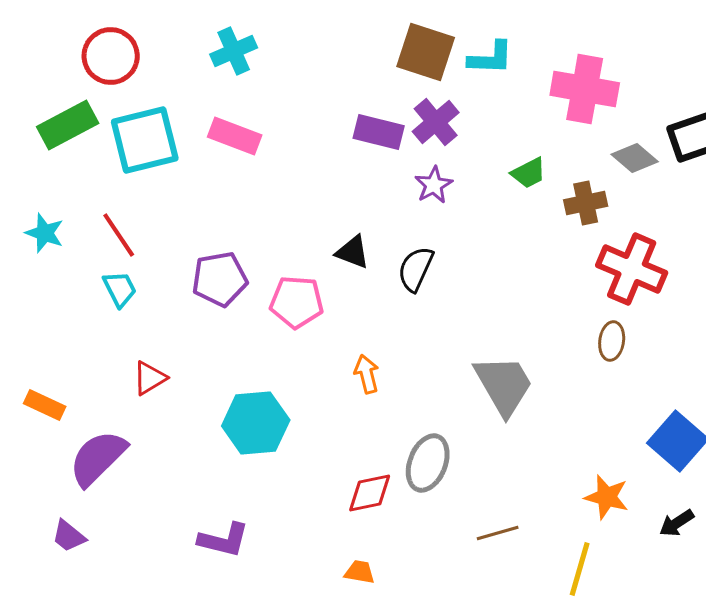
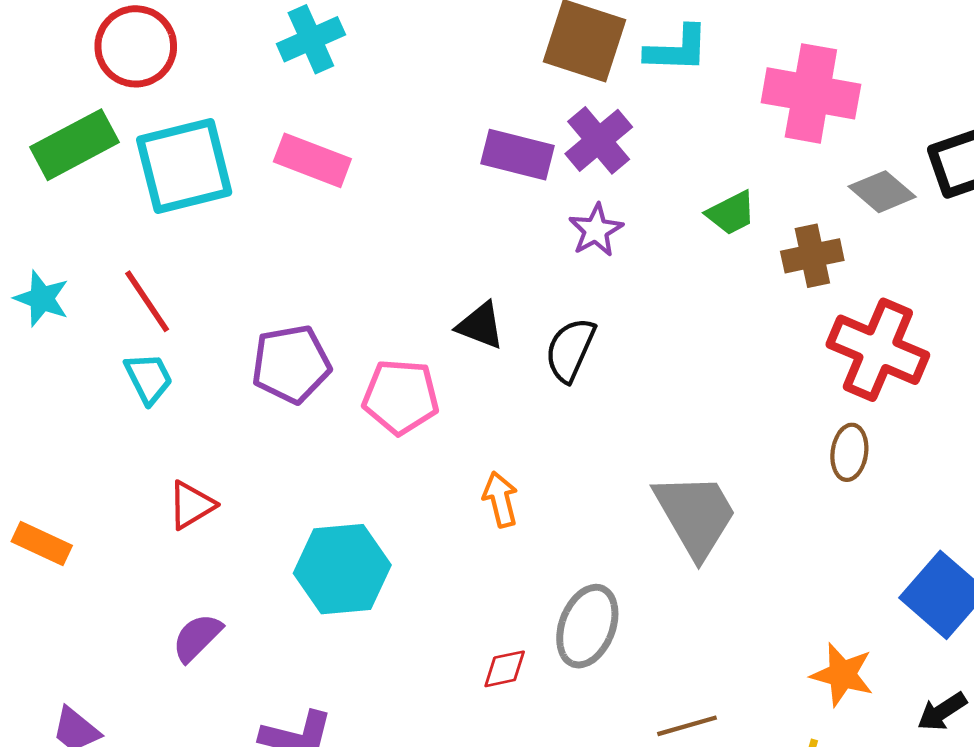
purple semicircle: (98, 458) -> (197, 638), moved, size x0.6
red diamond: (370, 493) -> (505, 669), size x0.7

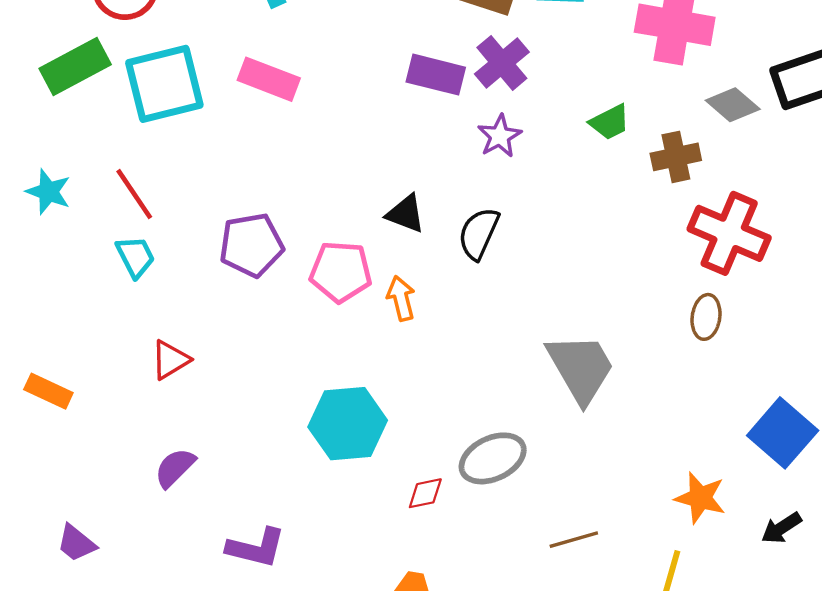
orange arrow: (500, 499) -> (401, 298), moved
cyan hexagon: (342, 569) -> (348, 424), moved
gray ellipse: (587, 626) -> (493, 458), turned 44

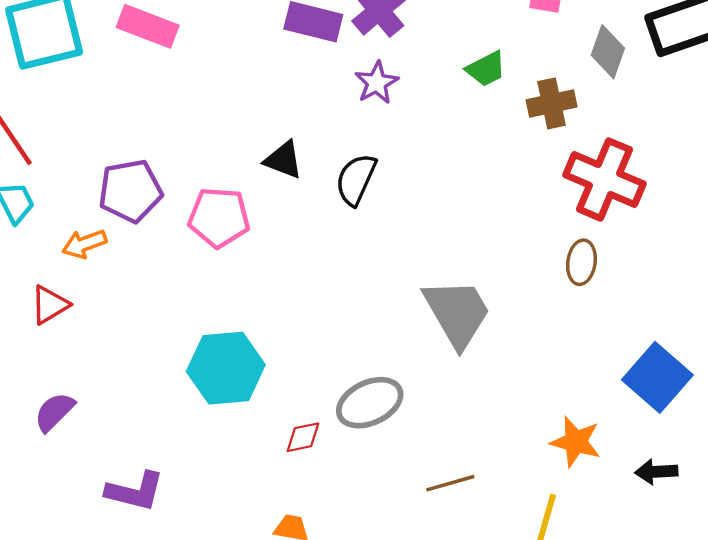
gray diamond: (733, 105) -> (608, 52), turned 69
orange arrow: (401, 298) -> (84, 244), moved, turned -96
black arrow: (781, 528) -> (656, 472), turned 30

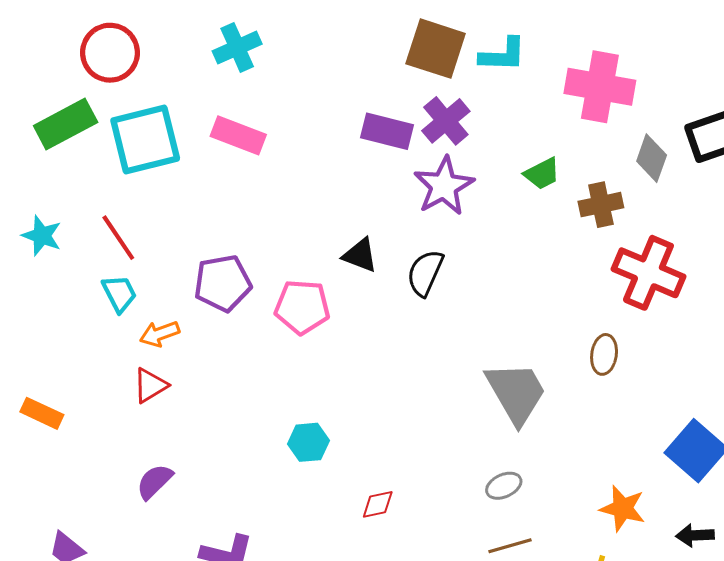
purple star: (377, 83) -> (444, 186), size x1.5
orange arrow: (84, 244) -> (160, 334), moved
brown ellipse: (581, 262) -> (604, 354), moved
cyan hexagon: (226, 368) -> (308, 442), size x0.6
gray ellipse: (370, 403) -> (504, 486), moved, size x0.6

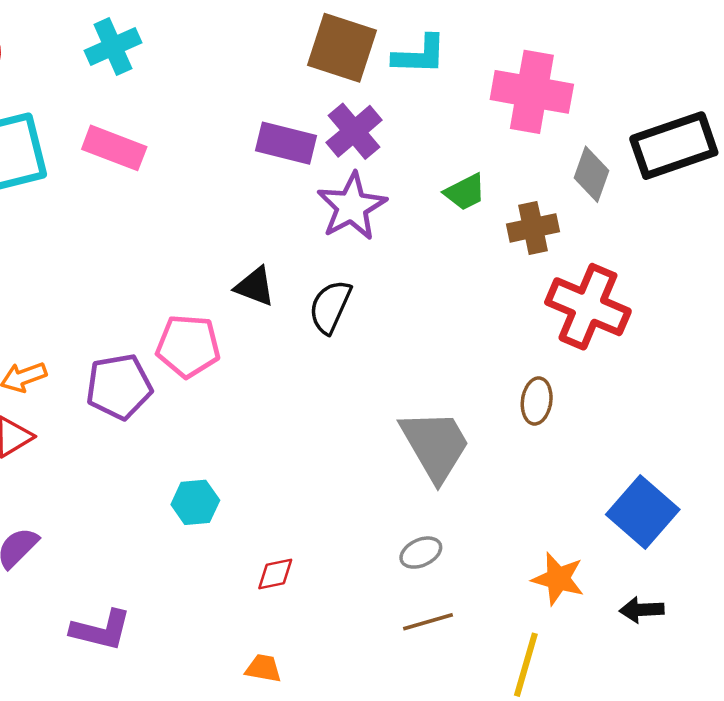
purple pentagon: (223, 283) -> (119, 387), moved

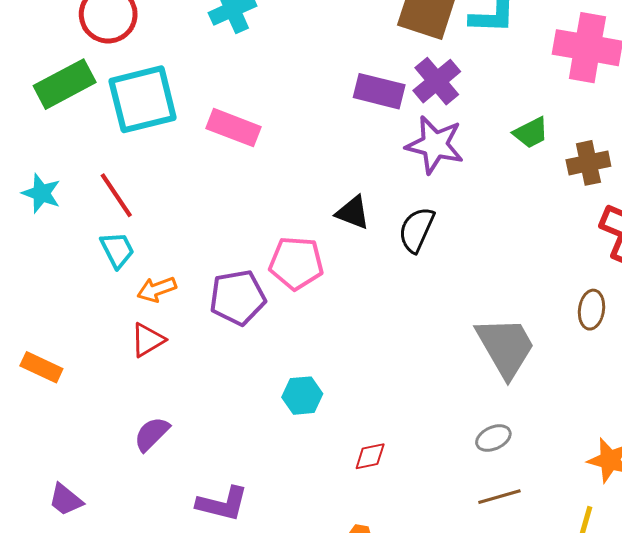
pink rectangle: (114, 148) -> (234, 128), moved
purple star: (352, 206) -> (435, 145), turned -30

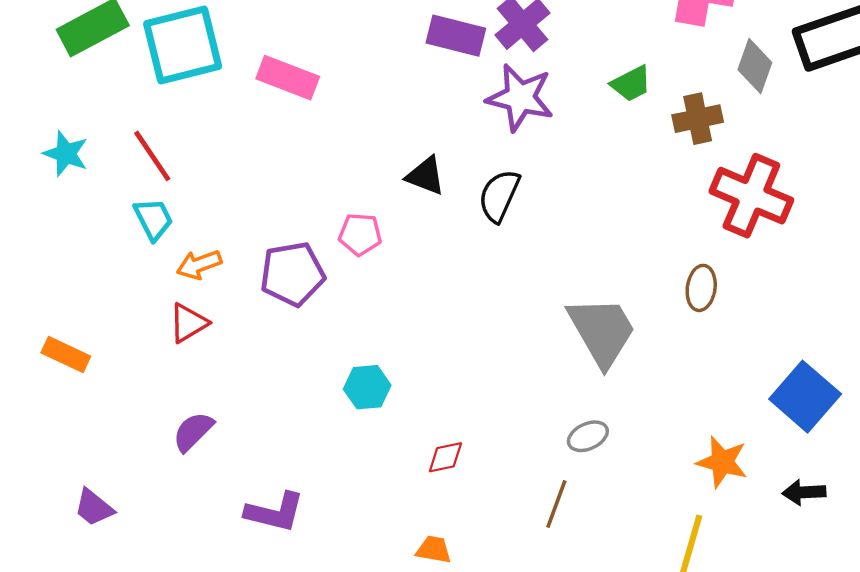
pink pentagon: (296, 263) -> (360, 234), size x0.7
brown line: (499, 497) -> (556, 504), moved, turned -54

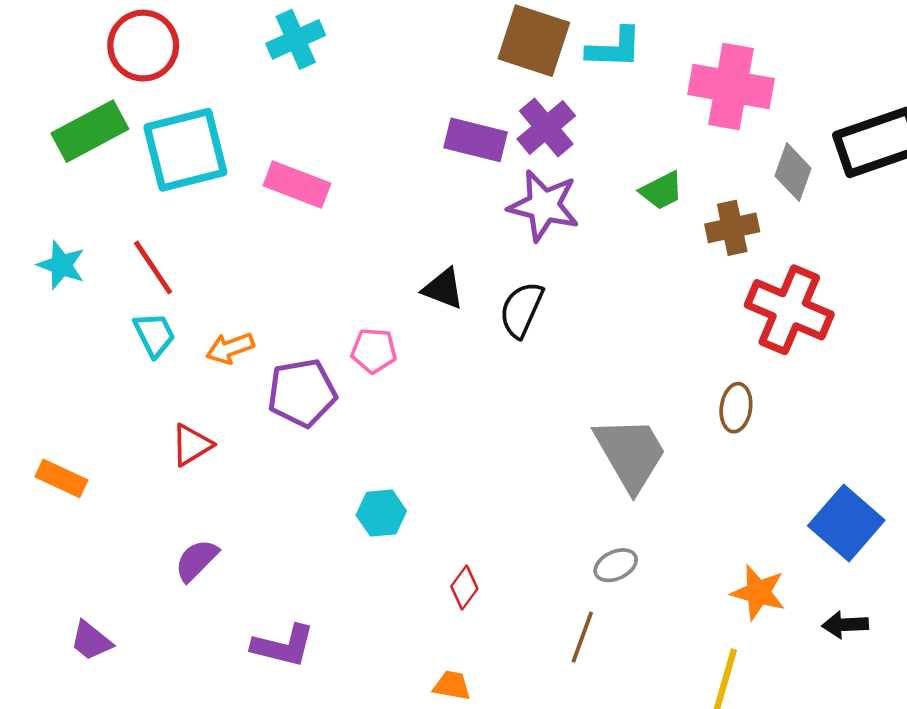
orange arrow: (199, 265) -> (230, 348), moved
red diamond: (445, 457) -> (464, 588), turned -42

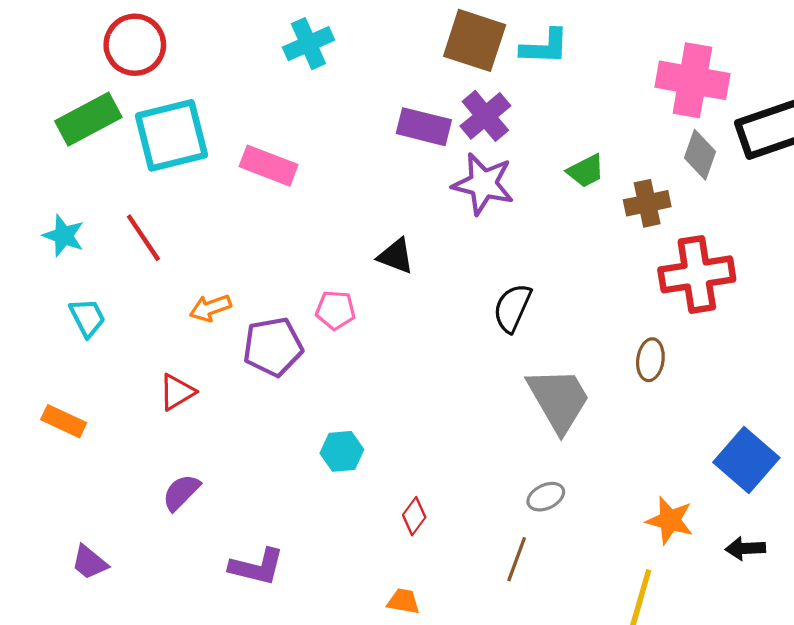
cyan cross: (296, 39) -> (308, 44), moved
pink cross: (731, 87) -> (692, 80), moved
black semicircle: (521, 310) -> (512, 308), moved
red cross: (789, 310) -> (697, 274), turned -32
cyan trapezoid: (154, 335) -> (87, 318), moved

